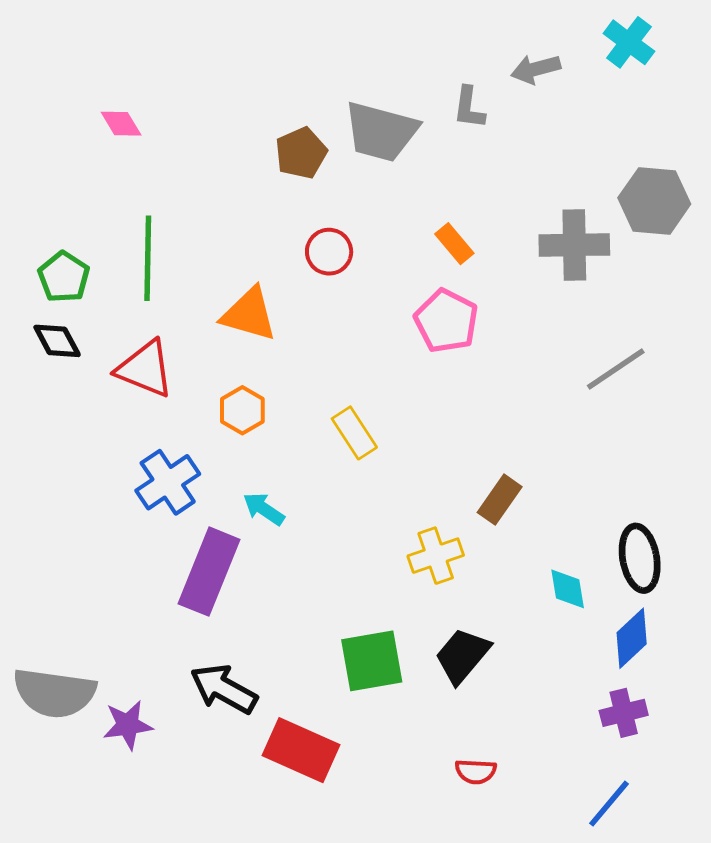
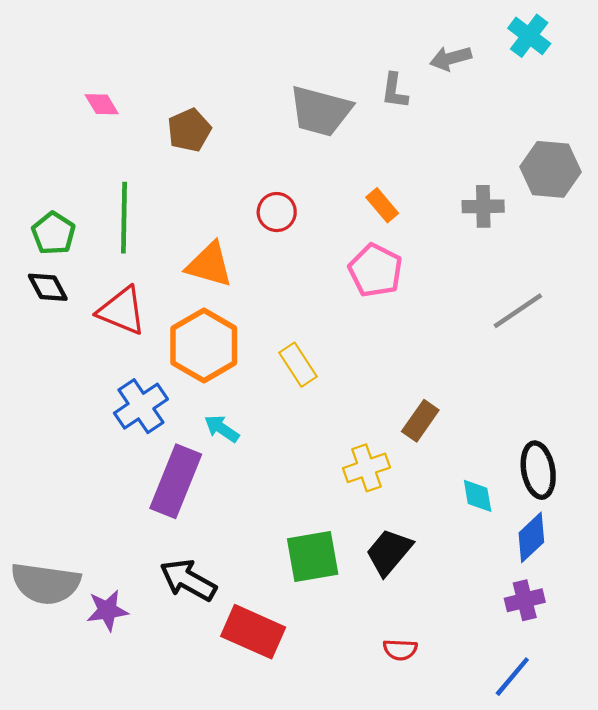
brown pentagon: (301, 153) -> (189, 130), moved
gray cross: (574, 245) -> (483, 206), size x0.7
orange hexagon: (242, 410) -> (204, 346), size x1.8

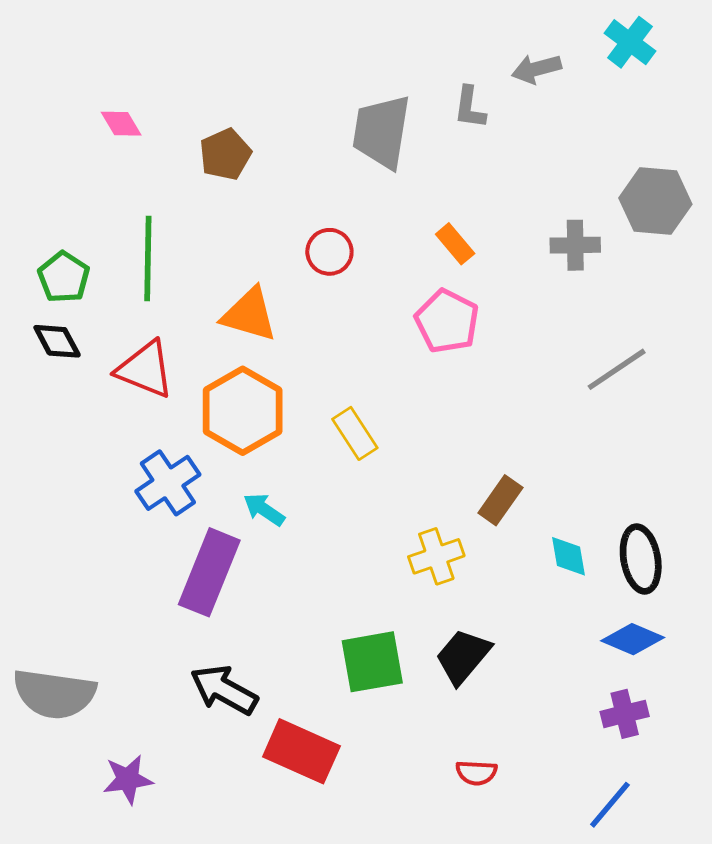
gray trapezoid: (320, 111) -> (382, 132), turned 84
cyan diamond: (478, 496) -> (569, 556), moved
blue diamond: (531, 537) -> (633, 639), turned 66
purple star: (107, 610) -> (128, 779), moved

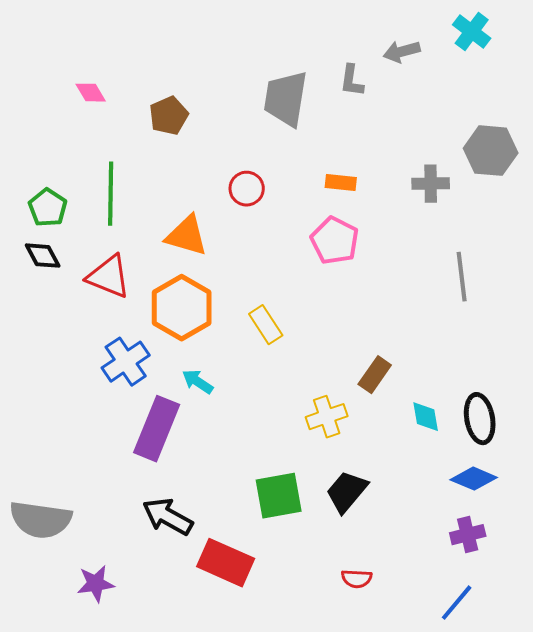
orange rectangle: (455, 244) -> (341, 183), turned -44
gray line: (617, 369) -> (462, 277), turned -63

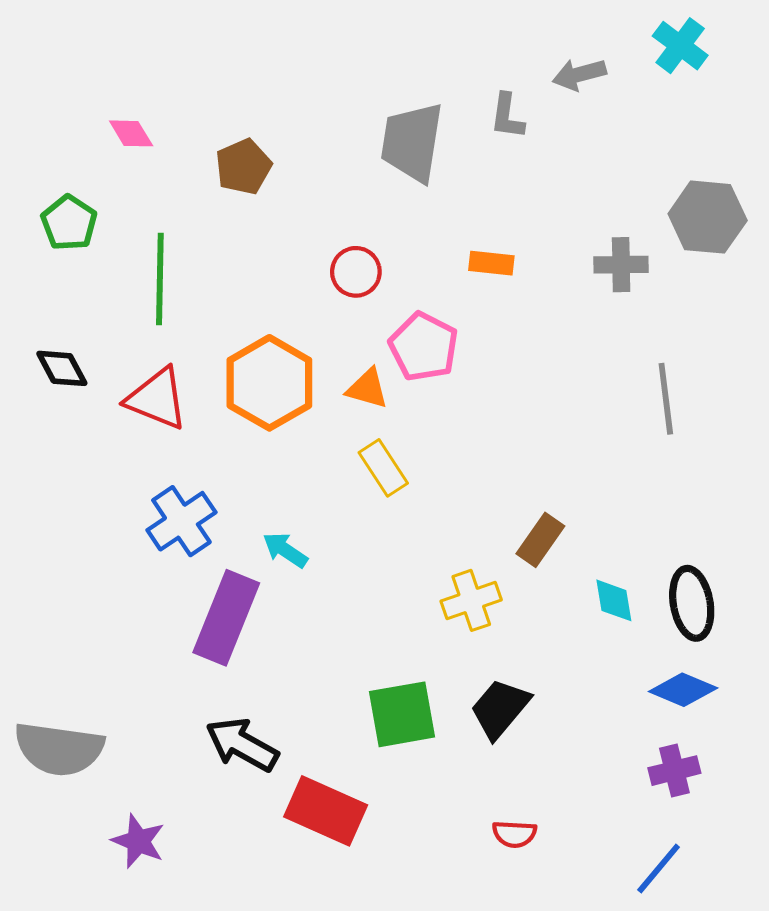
green pentagon: (48, 208) -> (69, 223), moved
orange triangle: (187, 236) -> (367, 389), moved, size x0.7
pink pentagon: (335, 241) -> (424, 347), moved
orange hexagon: (182, 308) -> (269, 383), moved
purple star: (96, 584) -> (138, 841), turned 30

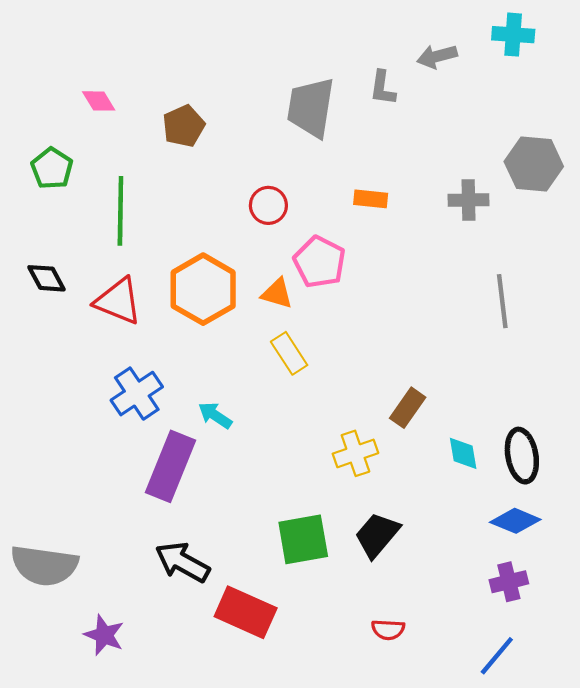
cyan cross: (680, 46) -> (513, 35), turned -33

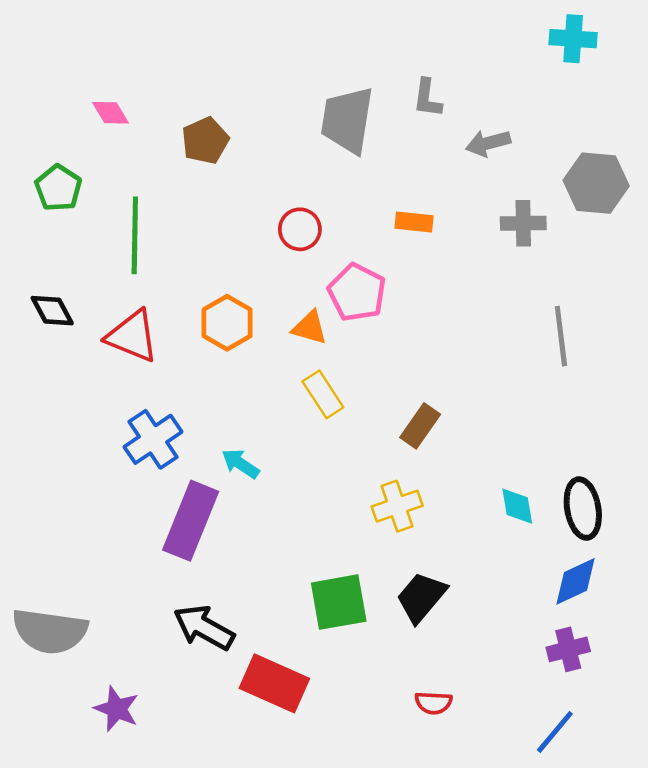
gray arrow: (437, 56) -> (488, 143), moved
orange hexagon: (203, 289) -> (227, 323), size x0.7
brown rectangle: (408, 408) -> (420, 426), moved
blue diamond: (515, 521) -> (575, 581), turned -48

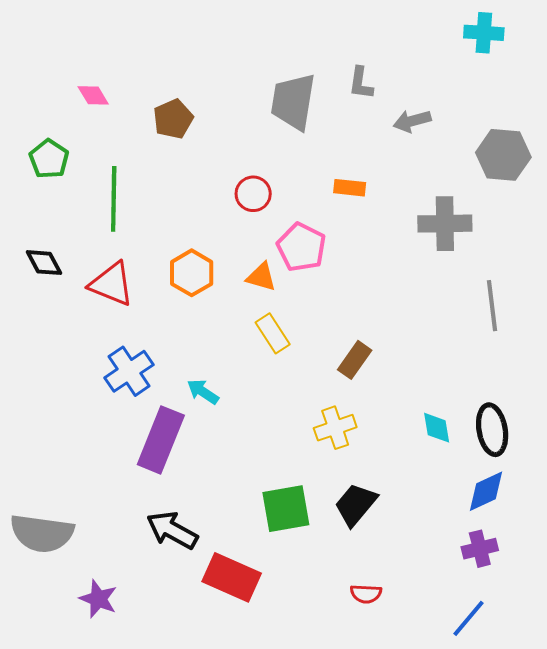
gray cross: (523, 223) -> (445, 224), moved, size x1.4
gray line: (561, 336) -> (492, 306), moved

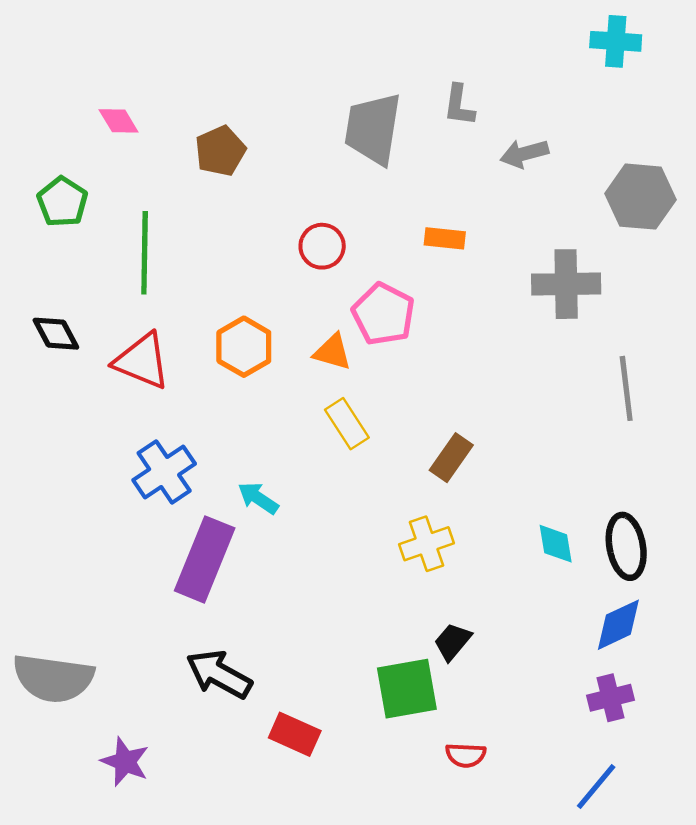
black trapezoid: (356, 505) -> (453, 642), size x0.7
green square: (286, 509) -> (407, 689), moved
red rectangle: (232, 577) -> (295, 734), size x0.7

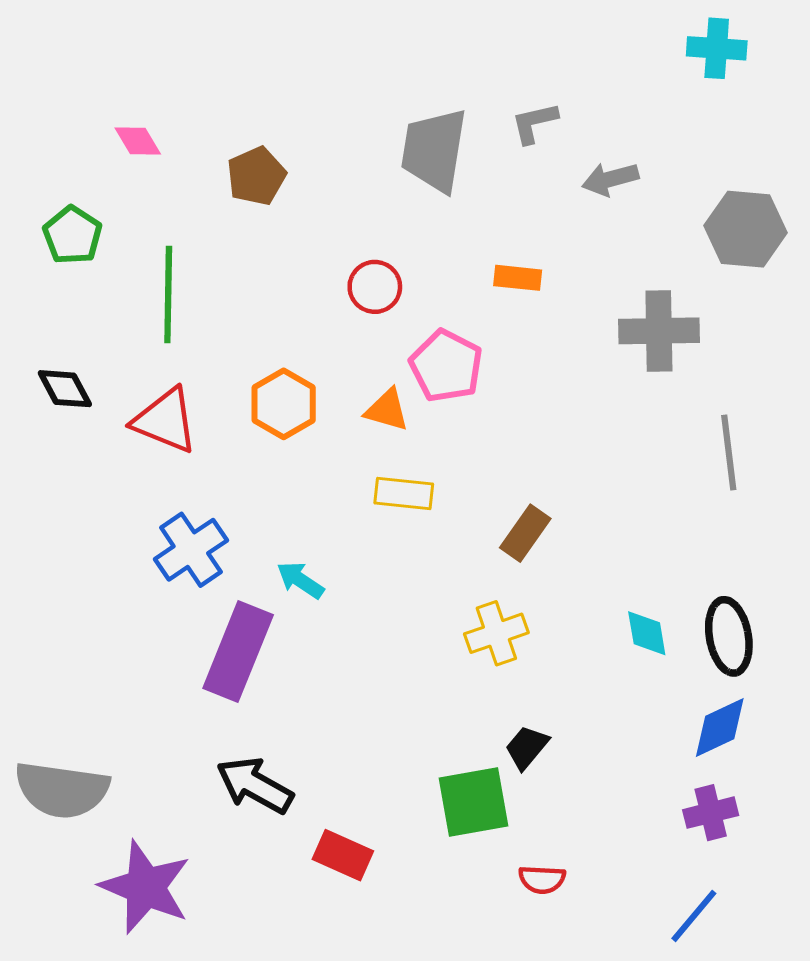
gray L-shape: (459, 105) -> (534, 123), turned 69
yellow rectangle: (347, 424) -> (404, 494), turned -51
purple star: (125, 762) -> (145, 887), size x1.6

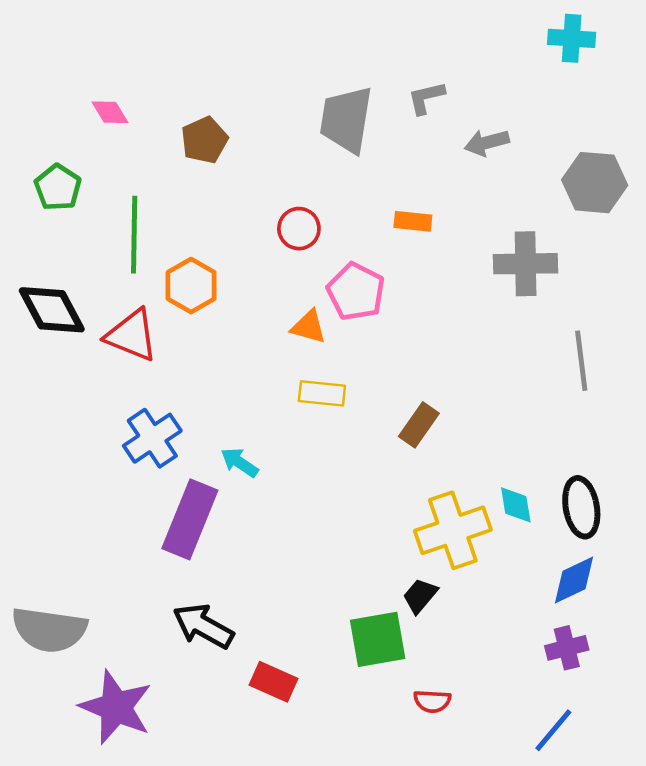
black diamond: (65, 389) -> (52, 310), size x1.5
orange hexagon: (284, 404) -> (191, 286), moved
yellow cross: (496, 633) -> (453, 530), moved, size x1.5

